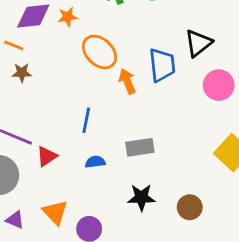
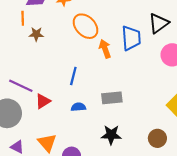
orange line: (14, 45) -> (23, 18), turned 64
brown star: (22, 73) -> (36, 34), moved
brown circle: (190, 207) -> (157, 138), moved

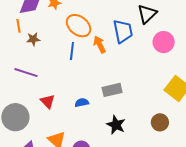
blue line: (73, 76) -> (72, 51), moved
purple line: (21, 86) -> (26, 73), moved
red triangle: (43, 101) -> (48, 101), turned -35
black star: (111, 135) -> (116, 125), turned 30

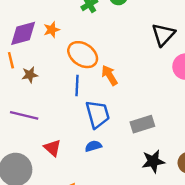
blue trapezoid: (123, 31) -> (98, 114), moved
gray rectangle: (112, 90) -> (142, 124), moved
black star: (116, 125) -> (153, 161), moved, turned -30

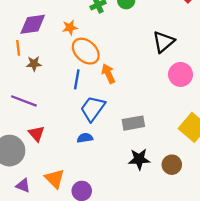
orange star: (52, 30) -> (70, 27), moved
blue trapezoid: (98, 114) -> (93, 109), turned -136
red triangle: (53, 148) -> (36, 134), moved

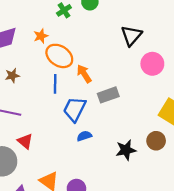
gray rectangle: (133, 123) -> (108, 95), moved
blue semicircle: (85, 138) -> (84, 136), moved
brown circle: (172, 165) -> (156, 141), moved

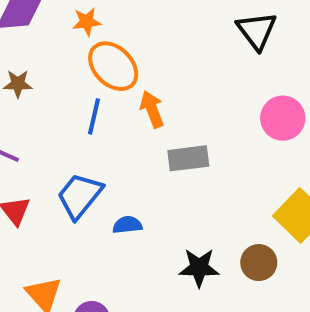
black triangle: (131, 36) -> (257, 31), moved, turned -30
blue trapezoid: (75, 109) -> (80, 196), moved

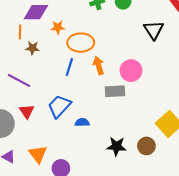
orange star: (87, 22) -> (58, 27), moved
orange ellipse: (113, 66) -> (81, 43), turned -50
pink circle: (283, 118) -> (131, 71), moved

